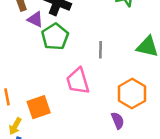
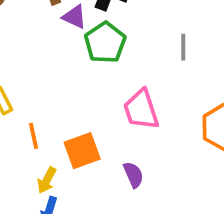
gray line: (101, 50) -> (183, 47), moved
purple semicircle: (118, 121) -> (133, 175), moved

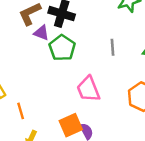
orange square: (82, 151) -> (71, 125), moved

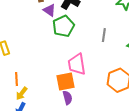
orange line: (21, 111) -> (17, 79), moved
orange square: (71, 125) -> (66, 81), moved

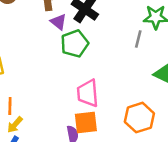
gray line: (104, 35) -> (138, 39), moved
orange square: (66, 81) -> (86, 122), moved

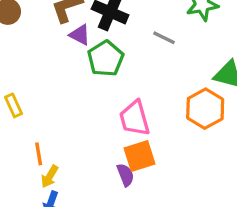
gray line: (138, 39) -> (164, 38), moved, turned -66
orange hexagon: (139, 118) -> (205, 109), moved

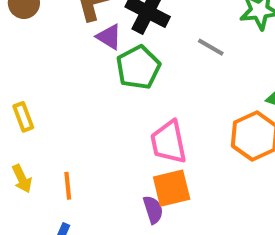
orange line: (39, 154) -> (68, 186), moved
yellow arrow: (50, 177) -> (22, 179), moved, turned -60

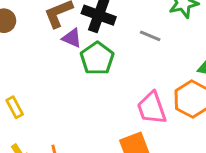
pink trapezoid: (169, 142) -> (152, 108), moved

